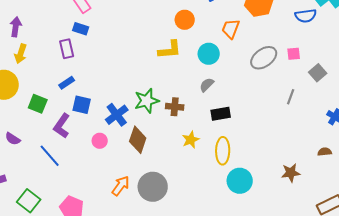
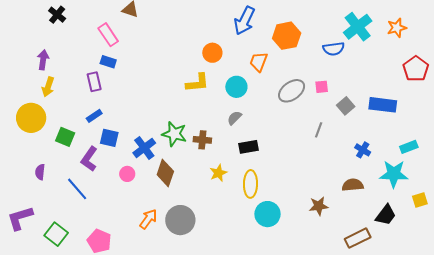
green star: (147, 101) -> (174, 134), turned 30
purple semicircle: (13, 139) -> (40, 172), turned 63
brown semicircle: (325, 152) -> (353, 185), size x1.5

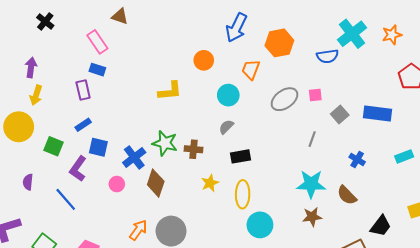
yellow L-shape: (197, 83) -> (170, 91), moved
cyan star: (394, 174) -> (311, 184), moved
brown semicircle: (353, 185) -> (347, 195), turned -130

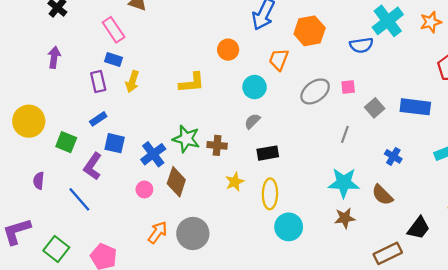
purple arrow: (31, 67) -> (54, 57), moved
yellow arrow: (36, 95) -> (132, 82), moved
pink circle: (117, 184) -> (144, 189), moved

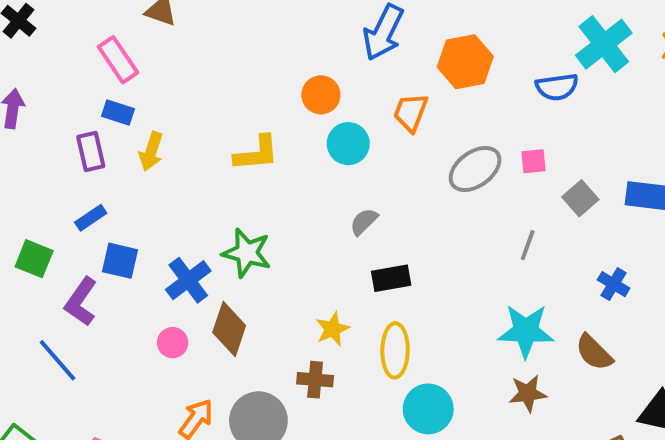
cyan circle: (255, 87) -> (348, 144), moved
brown cross: (217, 145) -> (315, 380), moved

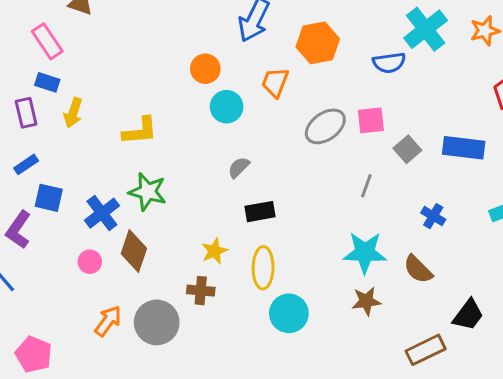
yellow L-shape: (257, 153) -> (140, 131), moved
pink square: (534, 161) -> (371, 120), size x1.4

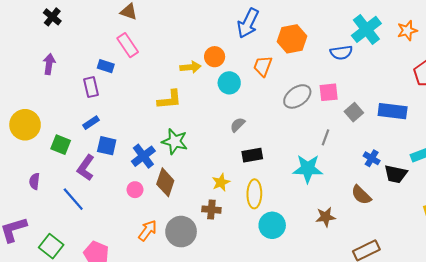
pink rectangle: (47, 41) -> (128, 45), moved
yellow arrow: (73, 113) -> (190, 67), moved, turned -114
cyan star: (365, 253) -> (308, 169), moved
black trapezoid: (468, 315) -> (396, 174), moved, turned 65

